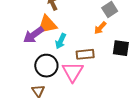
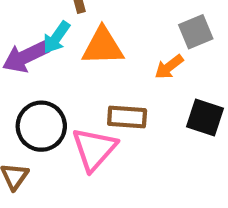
orange triangle: (47, 25) -> (103, 46), moved
cyan arrow: (61, 41) -> (56, 37), moved

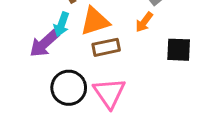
brown rectangle: (127, 117) -> (106, 47), moved

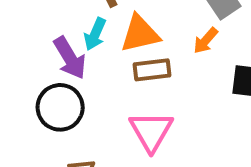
purple arrow: (44, 44) -> (70, 58), turned -84
black circle: (69, 88) -> (60, 107), moved

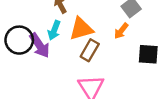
brown rectangle: (152, 70) -> (90, 50), turned -50
black circle: (60, 107) -> (19, 40), moved

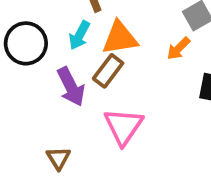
purple arrow: (40, 45) -> (71, 87), moved
brown rectangle: (90, 50) -> (108, 71), moved

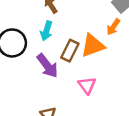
orange triangle: (120, 38) -> (93, 45), moved
pink triangle: (123, 126) -> (87, 85), size x0.7

